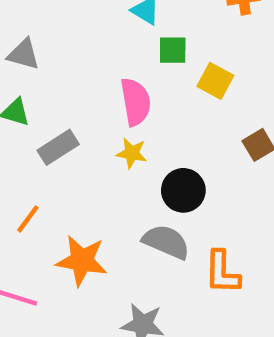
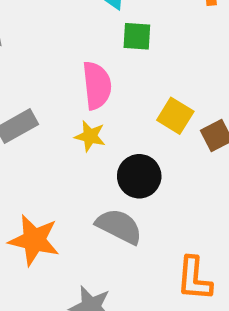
yellow square: (215, 81) -> (175, 116), moved
orange L-shape: (222, 272) -> (194, 279), moved

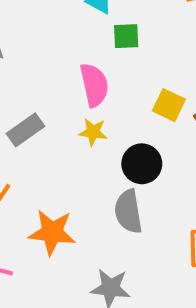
gray semicircle: (119, 226) -> (128, 212), turned -120

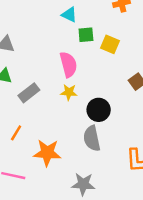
yellow square: (169, 105) -> (110, 44), moved

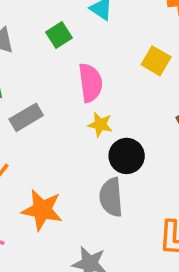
green square: (86, 35) -> (59, 35), moved, turned -35
yellow star: (69, 92) -> (100, 125), moved

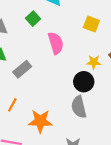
yellow star: (100, 125) -> (94, 62), moved

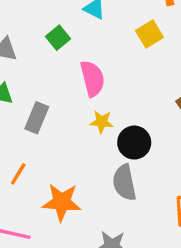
yellow square: (91, 24) -> (149, 34), moved, turned 35
yellow star: (94, 62) -> (102, 122), moved
gray rectangle: (22, 69) -> (37, 118), turned -30

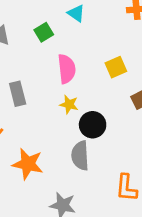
yellow square: (149, 34) -> (116, 67), moved
gray rectangle: (37, 118) -> (18, 94), turned -45

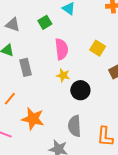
yellow square: (116, 67) -> (98, 48), turned -35
gray semicircle: (80, 156) -> (75, 126), moved

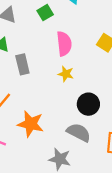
black circle: (80, 90) -> (88, 104), moved
gray semicircle: (75, 126) -> (79, 132), turned 120

